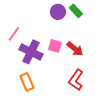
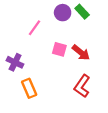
pink line: (14, 34) -> (34, 28), moved
purple cross: (31, 52) -> (15, 62), moved, size x0.7

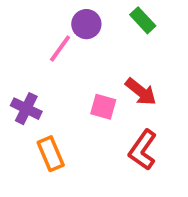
purple circle: (63, 13) -> (86, 24), moved
pink square: (59, 49) -> (103, 107), moved

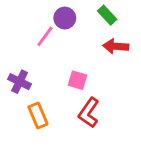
red arrow: (141, 92) -> (116, 46), moved, turned 145
red L-shape: (143, 150) -> (89, 113), moved

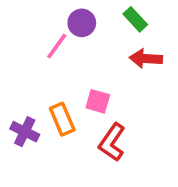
purple cross: (20, 82) -> (25, 132), moved
orange rectangle: (38, 116) -> (62, 119), moved

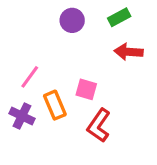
green rectangle: (135, 19) -> (119, 17), turned -75
pink line: (57, 46) -> (30, 77), moved

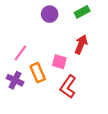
red arrow: (129, 52) -> (81, 44), moved, turned 108

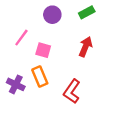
pink line: (20, 53) -> (21, 38), moved
pink square: (59, 62) -> (43, 50), moved

